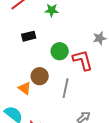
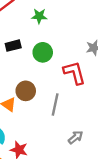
green circle: (60, 51) -> (43, 52), moved

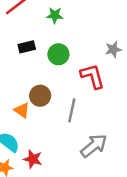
gray arrow: (76, 137) -> (94, 146), size x1.6

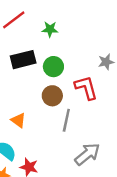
black rectangle: (27, 47) -> (23, 60), size x1.5
brown circle: (40, 96) -> (52, 96), moved

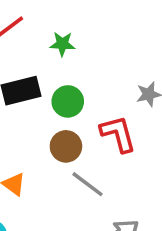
gray line: (66, 120) -> (88, 184), turned -65

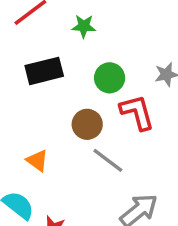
green circle: (68, 101) -> (110, 78), moved

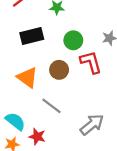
orange triangle: (37, 160) -> (27, 78), moved, size x1.5
gray line: (108, 160) -> (51, 106), moved

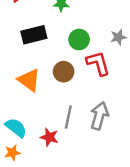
gray line: (51, 106) -> (68, 117), moved, turned 65
gray arrow: (92, 125) -> (99, 116), moved, turned -35
red star: (37, 137) -> (49, 137), moved

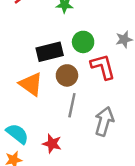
black rectangle: (34, 35) -> (50, 52), moved
gray line: (68, 117) -> (72, 105), moved

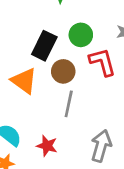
black rectangle: (50, 52) -> (44, 46), turned -50
gray arrow: (104, 121) -> (101, 146), moved

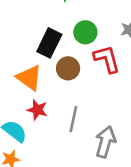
gray line: (69, 104) -> (73, 119), moved
red star: (47, 146) -> (37, 110), moved

